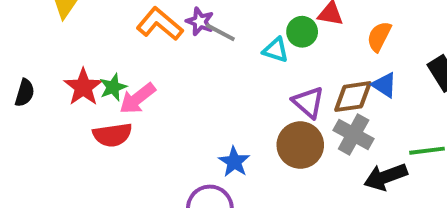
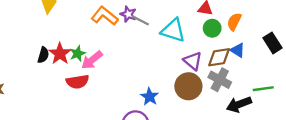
green circle: (302, 32) -> (212, 28), moved
cyan triangle: (276, 50) -> (173, 30), size x1.6
black semicircle: (25, 93) -> (43, 55), moved

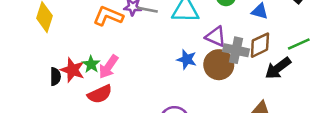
brown diamond: (219, 57) -> (260, 45), moved
gray cross: (220, 80) -> (236, 50), moved
blue star: (150, 97) -> (187, 59), moved

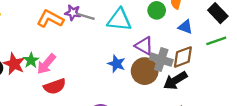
green line: (299, 44) -> (216, 41), moved
black arrow: (278, 68) -> (175, 80), moved
red semicircle: (100, 94) -> (55, 86), moved

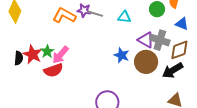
cyan triangle: (119, 20) -> (124, 17), size x0.6
gray cross: (161, 60) -> (160, 40), moved
red semicircle: (55, 86) -> (53, 70), moved

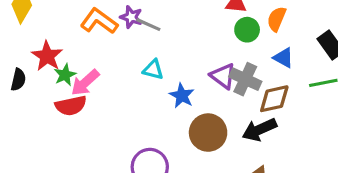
cyan triangle: (124, 17) -> (153, 70), moved
red star: (32, 54) -> (47, 56), moved
brown circle: (146, 62) -> (208, 133), moved

